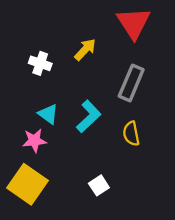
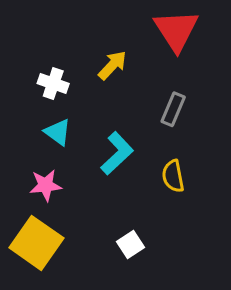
gray rectangle: (131, 83) -> (173, 109), size x0.7
cyan triangle: (48, 114) -> (58, 132), moved

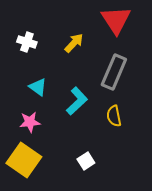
white cross: (53, 84) -> (27, 42), moved
gray rectangle: (173, 109) -> (114, 72), size x1.6

